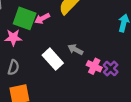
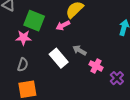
pink arrow: (42, 19) -> (63, 25), moved
purple cross: (111, 68) -> (117, 78), moved

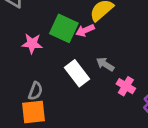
green square: (34, 21) -> (64, 28), moved
gray semicircle: (23, 65) -> (35, 91), moved

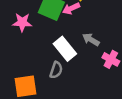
gray semicircle: (35, 91) -> (56, 70), moved

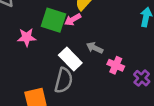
gray semicircle: (56, 70) -> (64, 80), size x1.5

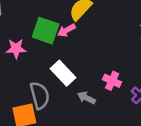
gray arrow: (95, 48) -> (86, 98), moved
gray semicircle: (64, 80) -> (40, 95), moved, turned -30

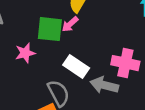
pink cross: (112, 81) -> (125, 63), size x1.5
gray arrow: (86, 98) -> (104, 85), size x1.5

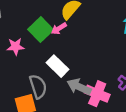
green square: (50, 29) -> (41, 30), turned 30
pink cross: (125, 63) -> (97, 94), moved

